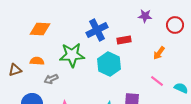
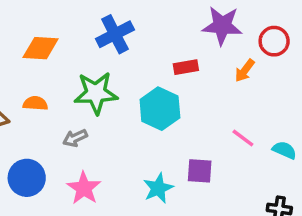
purple star: (145, 16) -> (222, 26), size x1.6
blue cross: (97, 30) -> (115, 34), moved
orange arrow: (159, 53) -> (245, 71), moved
gray arrow: (51, 79) -> (75, 138), moved

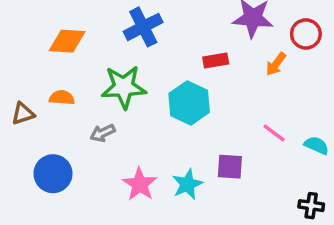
pink star: (84, 188) -> (140, 184), moved

